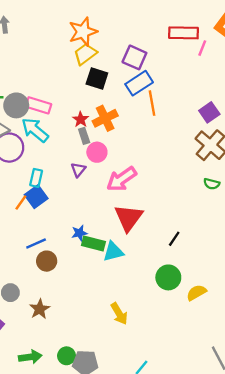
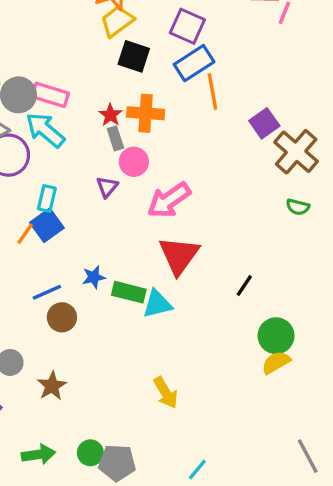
purple square: (209, 112) -> (264, 123), moved
orange cross: (105, 118) -> (146, 113), turned 30
blue star: (79, 233) -> (94, 277), moved
green circle: (168, 277) -> (276, 336), moved

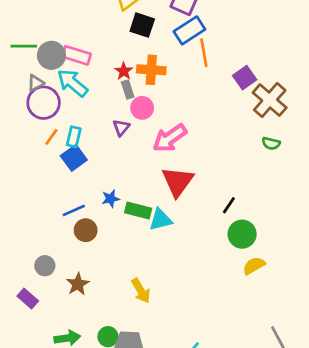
orange line: (25, 234) -> (51, 137), moved
green circle: (276, 336) -> (242, 234), moved
yellow arrow: (166, 393) -> (141, 291), moved

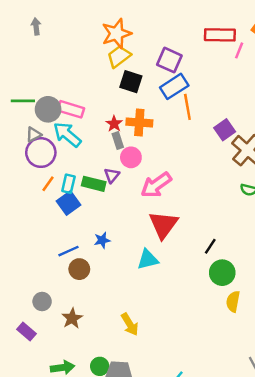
green rectangle: (138, 210) -> (94, 184), moved
yellow semicircle: (254, 266) -> (233, 301), turned -50

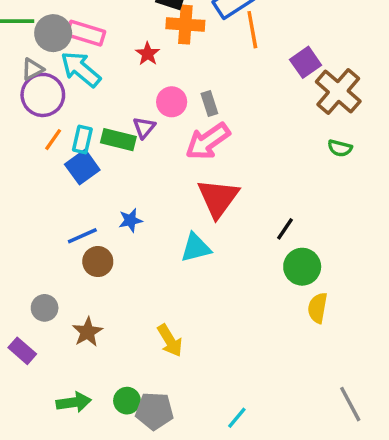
orange cross: (139, 123) -> (185, 25), moved
gray rectangle: (118, 141) -> (209, 104), moved

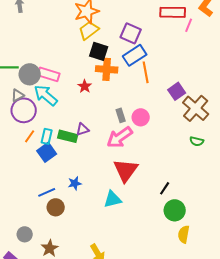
pink circle: (172, 102) -> (141, 117), moved
purple triangle: (144, 128) -> (83, 129), turned 32

